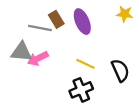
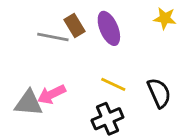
gray triangle: (21, 52) -> (29, 103), moved
pink arrow: (38, 58) -> (52, 94), moved

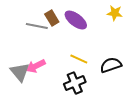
purple ellipse: (109, 28) -> (76, 20), turned -30
black semicircle: (159, 93) -> (111, 65), turned -85
gray triangle: (29, 103) -> (20, 72), turned 45

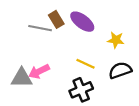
yellow star: (115, 13) -> (116, 40), moved
gray triangle: (20, 72) -> (22, 78), turned -50

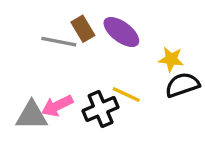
black semicircle: (120, 70) -> (182, 85), moved
black cross: (81, 90) -> (101, 109), moved

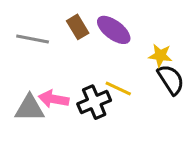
gray line: (59, 42) -> (33, 39), moved
black semicircle: (182, 85) -> (171, 80), turned 76
pink arrow: (57, 106) -> (54, 99), turned 36

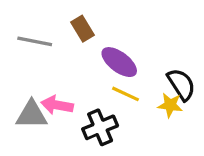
purple ellipse: (114, 30) -> (119, 62), moved
yellow star: (160, 55) -> (170, 105), moved
black cross: (94, 102) -> (100, 127), moved

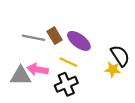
brown rectangle: (83, 29) -> (55, 36), moved
gray line: (35, 41) -> (33, 38), moved
yellow line: (126, 94) -> (68, 62), moved

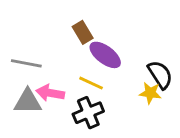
brown rectangle: (55, 36) -> (83, 32), moved
gray line: (33, 38) -> (26, 63), moved

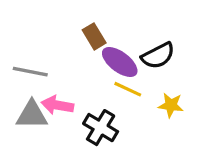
black semicircle: (160, 75) -> (158, 56), moved, turned 96
yellow line: (91, 83) -> (128, 89), moved
black cross: (88, 113) -> (101, 128), turned -36

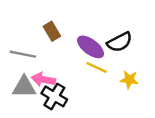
brown rectangle: (94, 36) -> (52, 31), moved
black cross: (101, 128) -> (54, 96), moved

